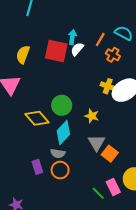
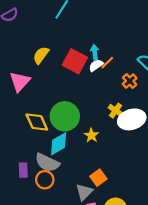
cyan arrow: (72, 37) -> (95, 52), turned -32
orange line: (100, 40) -> (107, 63), moved
green circle: (62, 105) -> (65, 116), size x1.4
gray triangle: (97, 143) -> (84, 192), moved
gray semicircle: (58, 153) -> (47, 163), size x1.6

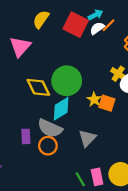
cyan arrow: (95, 52) -> (95, 15), turned 72
orange square: (98, 178) -> (107, 103), moved, turned -35
gray triangle: (84, 192) -> (87, 138), moved

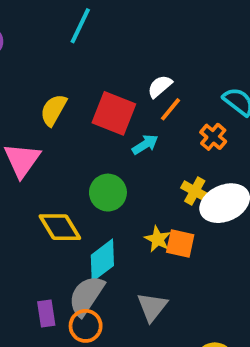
cyan arrow: (95, 15) -> (145, 144), moved
white semicircle: (97, 28) -> (160, 86), moved
green circle: (67, 81) -> (108, 193), moved, size x0.7
gray semicircle: (50, 128) -> (86, 296), turned 105

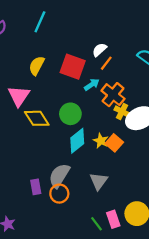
cyan line: (80, 26) -> (40, 22), moved
orange cross: (213, 137) -> (113, 95), moved, size x1.5
yellow diamond: (60, 227) -> (37, 118), moved
orange square: (180, 243) -> (114, 143), turned 30
cyan diamond: (102, 260) -> (77, 141), moved

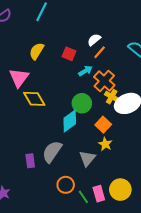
red square: (73, 67) -> (69, 54), size x0.6
green circle: (70, 114) -> (82, 103), moved
yellow star: (101, 141) -> (105, 144), moved
orange circle: (59, 194) -> (66, 185), moved

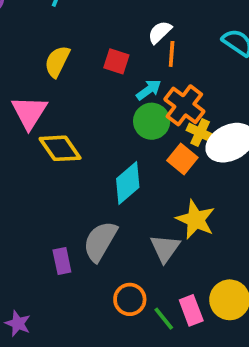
orange line: (100, 52) -> (172, 54), turned -32
green circle: (82, 103) -> (152, 121), moved
orange square: (103, 125) -> (182, 159), moved
yellow star: (105, 144) -> (196, 220), size x1.5

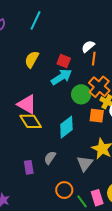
cyan arrow: (149, 90) -> (61, 77), moved, size x1.5
pink triangle: (29, 112) -> (27, 104), moved, turned -35
yellow diamond: (60, 148) -> (31, 121), moved
orange square: (182, 159) -> (97, 116), turned -35
gray semicircle: (100, 241) -> (50, 158), size x0.6

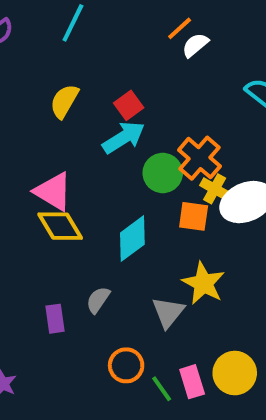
white semicircle: (88, 46) -> (195, 45), moved
orange line: (94, 59) -> (180, 28), moved, turned 40
red square: (64, 61) -> (129, 105), turned 32

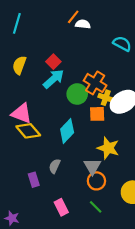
white semicircle: (195, 45) -> (83, 24), turned 56
orange circle: (126, 365) -> (96, 181), moved
pink rectangle: (192, 382) -> (61, 207), moved

